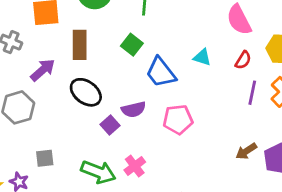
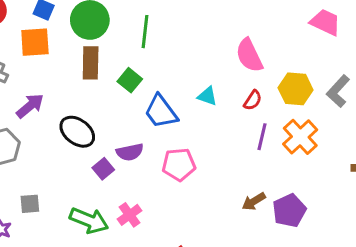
brown rectangle: (80, 45) -> (91, 63), moved

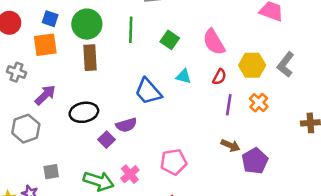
green square: (130, 80) -> (170, 40), moved
black ellipse: (77, 132) -> (84, 112), turned -44
orange cross: (300, 137) -> (259, 103), size x0.7
pink pentagon: (179, 164) -> (174, 162), moved
brown arrow: (254, 201) -> (230, 145), moved, turned -120

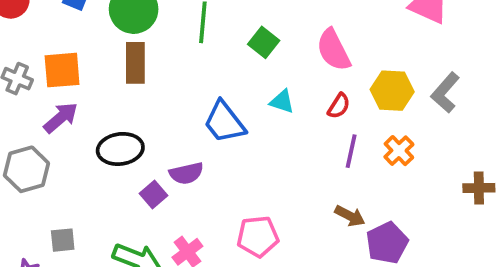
orange square: (45, 45) -> (62, 70), moved

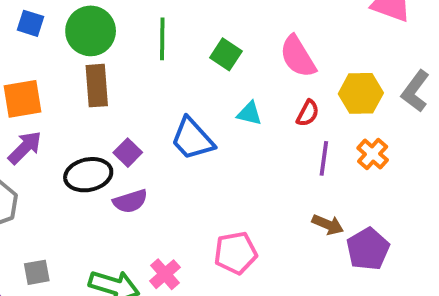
purple semicircle: (186, 173) -> (130, 201), moved
purple square: (154, 195) -> (128, 153), moved

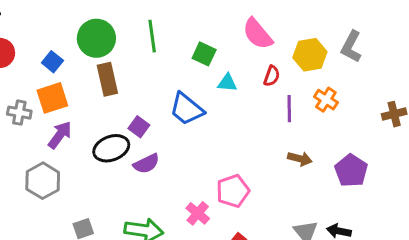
blue square: (31, 23) -> (52, 62), moved, turned 30
green square: (226, 54) -> (204, 54), moved
purple pentagon: (368, 249) -> (351, 171), moved
pink cross: (165, 274) -> (198, 213), moved

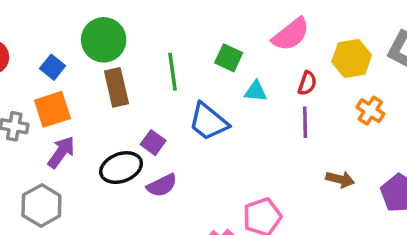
pink semicircle: (258, 34) -> (291, 34), turned -88
green line: (152, 36) -> (172, 72), moved
purple line: (289, 109) -> (305, 122), moved

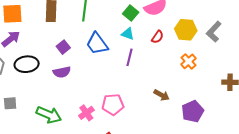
green square: (229, 58) -> (131, 13), moved
purple line: (305, 122) -> (129, 57), moved
black ellipse: (121, 168) -> (27, 64), moved

